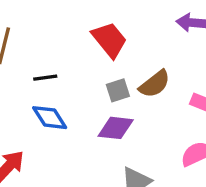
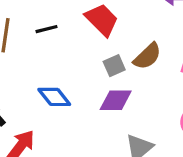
black line: (45, 78) -> (47, 29), moved

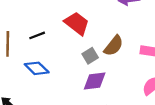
blue diamond: (54, 97) -> (37, 68), moved

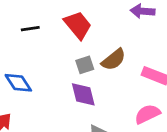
blue diamond: (37, 68) -> (18, 83), moved
purple diamond: (95, 81) -> (83, 94), turned 70

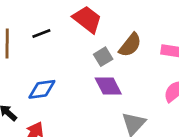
blue diamond: (18, 83) -> (42, 89), turned -52

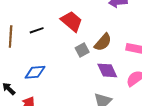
purple diamond: (108, 86) -> (107, 70), moved

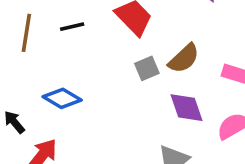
blue diamond: (35, 72) -> (62, 98), turned 30

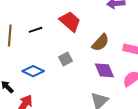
gray square: (147, 68) -> (65, 59), moved

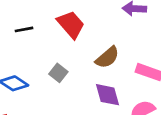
gray square: (65, 59) -> (58, 73), turned -32

